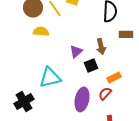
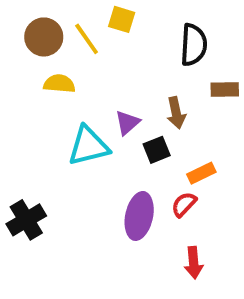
cyan triangle: (50, 77) -> (89, 146), moved

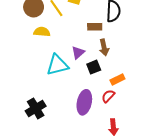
brown rectangle: (225, 90) -> (95, 27), moved
black cross: (26, 220) -> (36, 108), moved

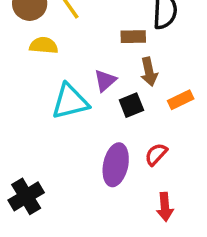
orange rectangle: (117, 79) -> (181, 100), moved
black cross: (36, 108) -> (26, 196), moved

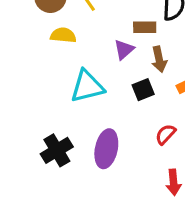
purple triangle: (105, 81) -> (124, 50), moved
purple ellipse: (116, 165) -> (106, 149), moved
black cross: (26, 196) -> (57, 150), moved

